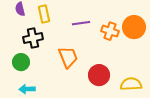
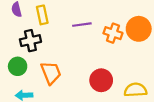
orange trapezoid: (68, 57) -> (51, 73), moved

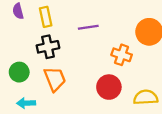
orange cross: (113, 33) -> (122, 55), moved
black cross: (30, 41) -> (48, 47), moved

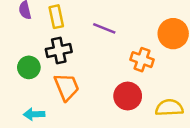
purple line: (88, 27) -> (104, 28), turned 30
green circle: (19, 72) -> (29, 67), moved

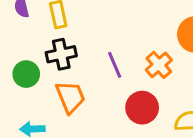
purple line: (104, 28) -> (115, 65), moved, turned 45
orange cross: (142, 60) -> (159, 65), turned 30

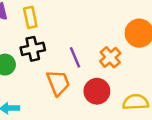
orange trapezoid: (70, 97) -> (58, 83), moved

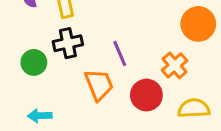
orange cross: (110, 57) -> (175, 65), moved

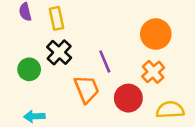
orange circle: (198, 24) -> (156, 34), moved
black cross: (68, 43) -> (59, 52), turned -35

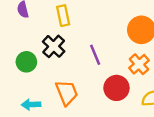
yellow rectangle: (57, 18) -> (63, 16), moved
orange trapezoid: (87, 89) -> (67, 93), moved

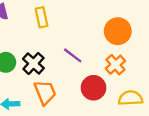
black cross: (54, 46) -> (33, 64), moved
purple line: (95, 55) -> (73, 55), turned -30

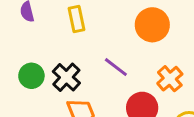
orange circle: (118, 31) -> (152, 25), moved

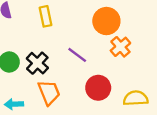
orange cross: (170, 79) -> (120, 47), moved

